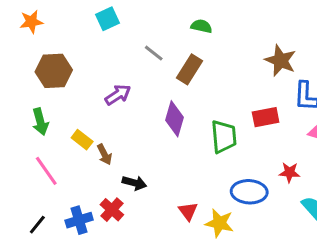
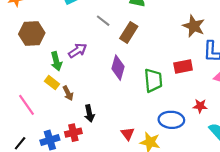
green arrow: (40, 122) -> (56, 61), moved
black arrow: (134, 183) -> (89, 113), turned 63
red cross: (112, 210) -> (73, 133), turned 35

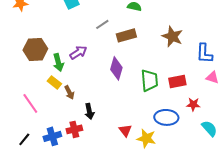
gray line: (103, 21) -> (102, 24), turned -72
brown star: (194, 26) -> (172, 36), moved
brown rectangle: (129, 32) -> (126, 35), turned 42
brown hexagon: (32, 34) -> (35, 49), moved
red rectangle: (183, 67) -> (177, 81), moved

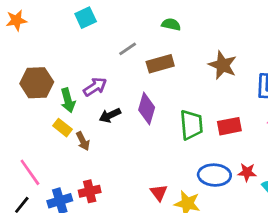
pink line: (30, 103) -> (30, 172), moved
red star: (193, 104) -> (247, 172), moved
black arrow: (89, 111) -> (110, 115), moved, turned 77

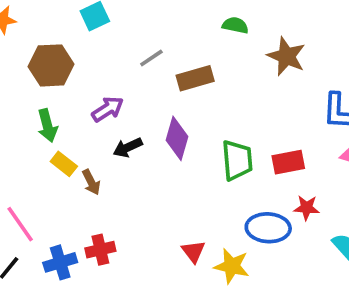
green semicircle: (171, 24) -> (235, 25), moved
brown star: (223, 65) -> (286, 56), moved
brown hexagon: (37, 83) -> (51, 65), moved
green arrow: (68, 100) -> (47, 126), moved
red star: (247, 172) -> (306, 208), moved

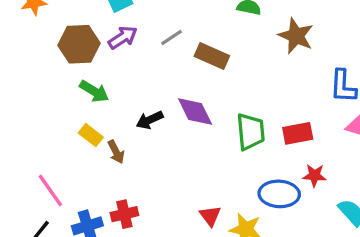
brown rectangle: (195, 78) -> (212, 56), turned 40
purple arrow: (108, 109) -> (123, 38), moved
green arrow: (47, 126) -> (94, 91), moved, turned -44
purple diamond: (177, 138) -> (195, 112), turned -42

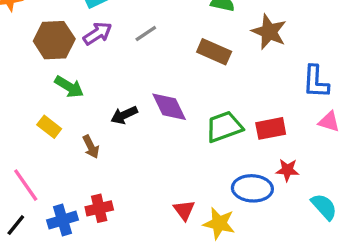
brown rectangle: (212, 56) -> (214, 52), moved
green trapezoid: (251, 132) -> (224, 127), turned -105
yellow rectangle: (91, 135) -> (49, 127), moved

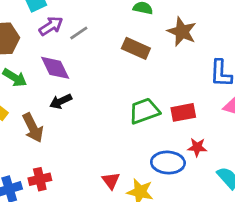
purple arrow: (97, 33) -> (51, 26), moved
purple diamond: (169, 107) -> (55, 68), moved
brown arrow: (91, 147) -> (33, 128), size x1.5

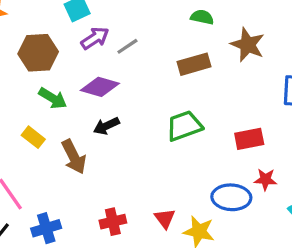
brown rectangle: (136, 48) -> (194, 64), turned -40
purple diamond: (55, 68) -> (100, 87), turned -48
green trapezoid: (144, 111) -> (184, 126), moved
red cross: (40, 179) -> (113, 222), moved

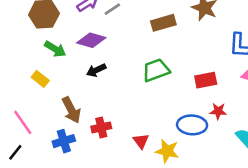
brown arrow: (74, 157) -> (71, 110), moved
red cross: (113, 222) -> (101, 127), moved
blue cross: (46, 228) -> (64, 141), moved

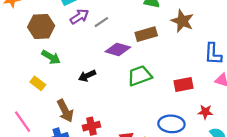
purple diamond: (91, 40) -> (118, 49), moved
red star: (218, 111) -> (205, 112), moved

